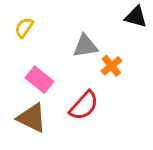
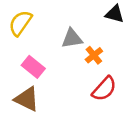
yellow semicircle: (24, 28) -> (20, 23), size x1.5
red semicircle: (84, 106) -> (104, 89), moved

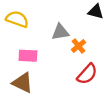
yellow semicircle: (20, 23) -> (17, 19), turned 75
pink rectangle: (33, 67) -> (28, 56), turned -36

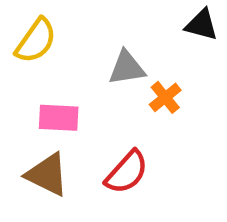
yellow semicircle: (17, 19) -> (36, 41), turned 105
red semicircle: (87, 74) -> (127, 172), moved

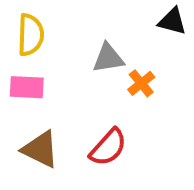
yellow semicircle: (36, 41) -> (31, 35), turned -33
pink rectangle: (59, 118) -> (27, 87), moved

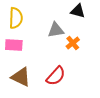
black triangle: (172, 21) -> (78, 11), moved

